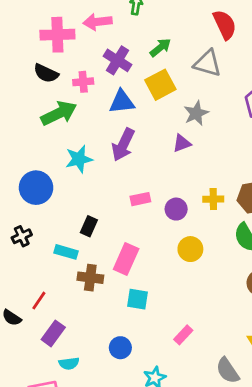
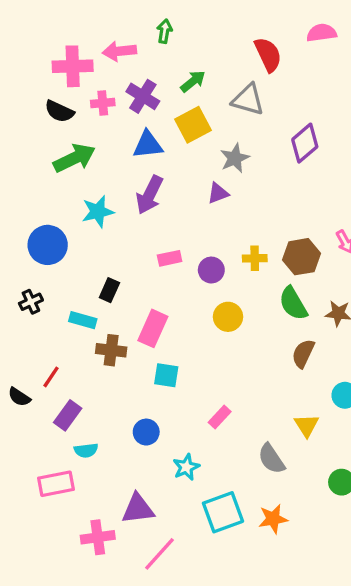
pink cross: (83, 82) -> (103, 103), moved

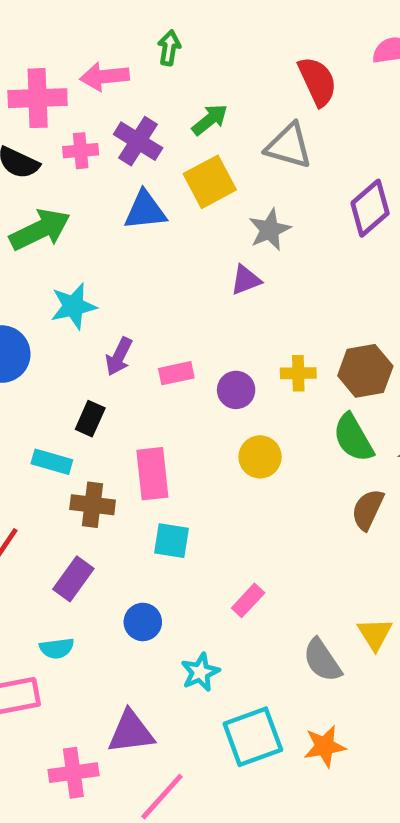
purple arrow: (150, 195) -> (119, 356), moved, size x0.7
pink rectangle: (153, 328) -> (152, 474), turned -30
purple rectangle: (68, 415) -> (73, 579), moved
yellow triangle: (307, 425) -> (375, 634), moved

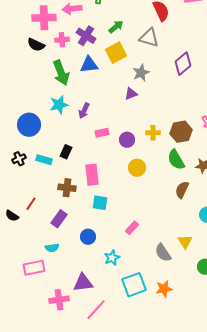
green arrow: (40, 230) -> (61, 73), moved, turned 95
purple arrow: (119, 356) -> (84, 111), moved
cyan rectangle: (52, 462) -> (44, 160), moved

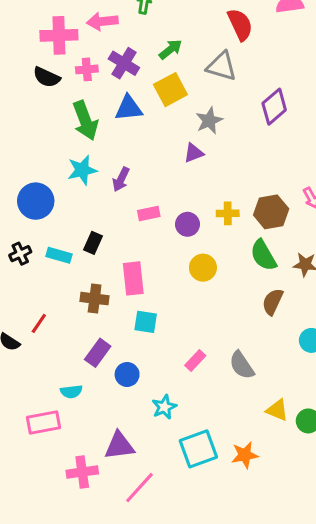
purple rectangle: (59, 219) -> (98, 353), moved
yellow triangle: (185, 242) -> (277, 410), moved, turned -35
gray semicircle: (163, 253) -> (242, 365), moved

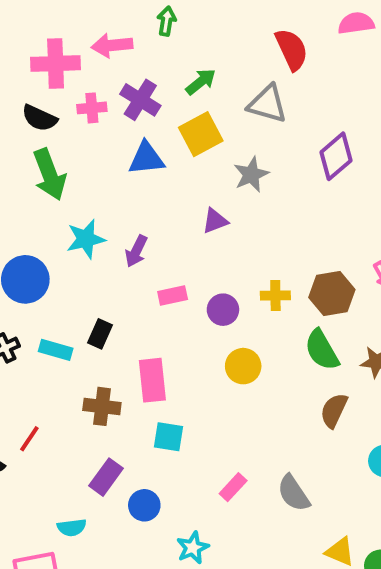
green arrow: (85, 121) -> (50, 174), moved
purple triangle: (194, 153) -> (215, 221), moved

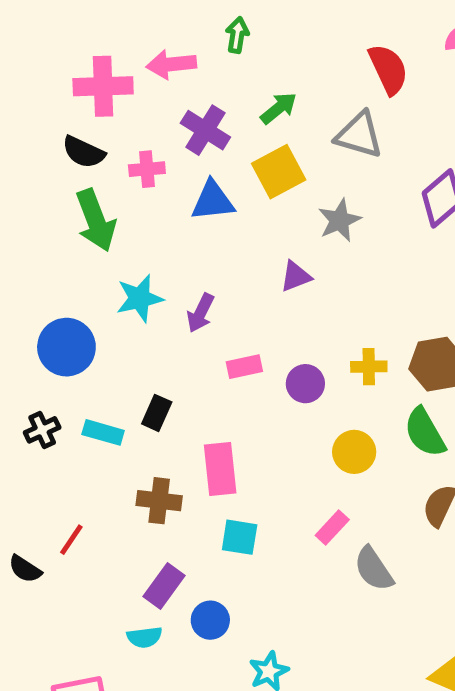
pink cross: (92, 108) -> (147, 169), moved
yellow circle: (243, 366) -> (354, 452), moved
pink rectangle: (233, 487) -> (332, 527), moved
gray semicircle: (294, 493) -> (374, 569), moved
cyan semicircle: (72, 527) -> (144, 637), moved

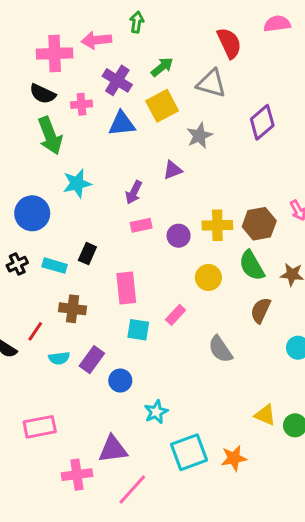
purple arrow: (201, 313) -> (134, 192), moved
yellow cross: (369, 367) -> (217, 225), size x1.4
brown cross: (159, 501) -> (73, 309), moved
pink rectangle: (332, 527) -> (176, 315), moved
cyan semicircle: (144, 637) -> (59, 358), moved

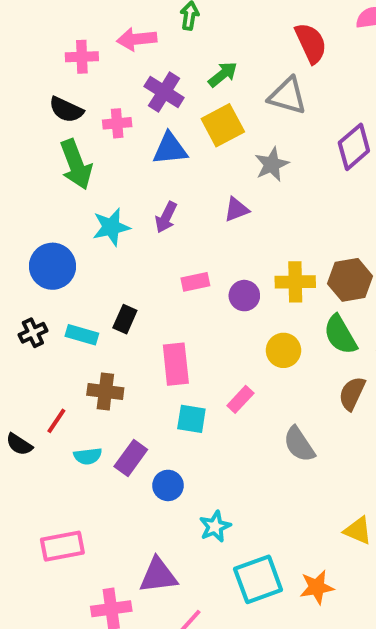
pink cross: (55, 54) -> (82, 57), size x0.7
purple arrow: (134, 192) -> (166, 217), moved

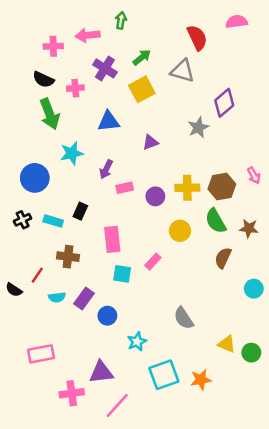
blue triangle: (170, 149) -> (109, 121), moved
gray star: (272, 164) -> (198, 127), moved
purple arrow: (166, 217) -> (106, 169), moved
gray semicircle: (299, 444) -> (184, 318), moved

